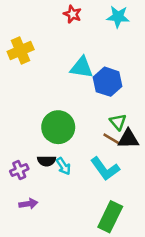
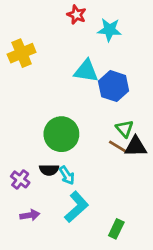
cyan star: (118, 17) -> (109, 30), moved
cyan L-shape: (105, 169) -> (76, 207), moved, turned -96
purple cross: (19, 170) -> (20, 179), turned -30
green rectangle: (110, 217) -> (116, 229), size x0.6

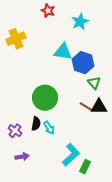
red star: (76, 15) -> (48, 11), moved
cyan star: (109, 30) -> (80, 22), turned -30
green triangle: (125, 129) -> (94, 83), moved
black semicircle: (49, 170) -> (36, 124), turned -80
cyan L-shape: (76, 207) -> (71, 155), moved

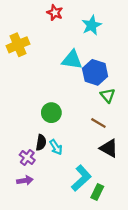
green circle: (45, 98) -> (51, 113), size x0.7
black triangle: (99, 107) -> (109, 148), moved, turned 30
purple cross: (15, 131) -> (27, 157), moved

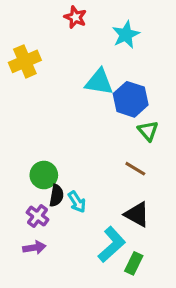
green circle: (51, 113) -> (44, 175), moved
black triangle: (109, 148) -> (137, 214), moved

